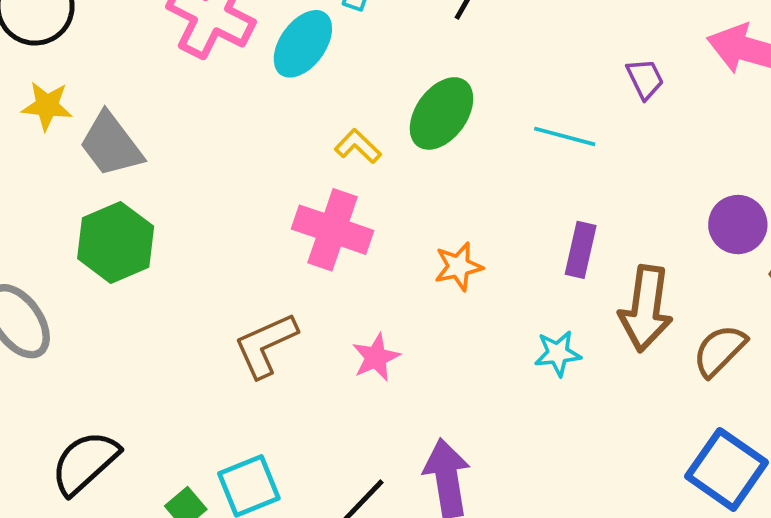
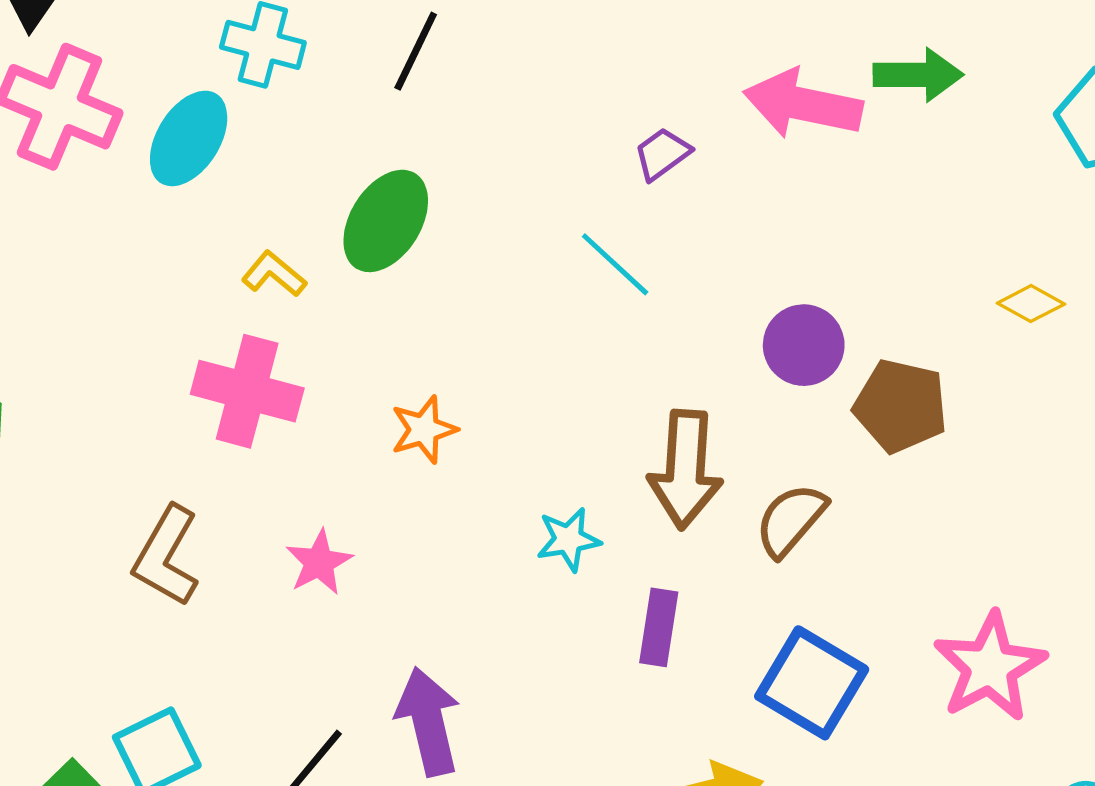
purple trapezoid: (645, 79) -> (662, 154), turned -96
cyan line: (565, 136) -> (615, 264), moved, turned 32
purple rectangle: (581, 250) -> (659, 627), moved
brown L-shape: (266, 345) -> (166, 556), turned -32

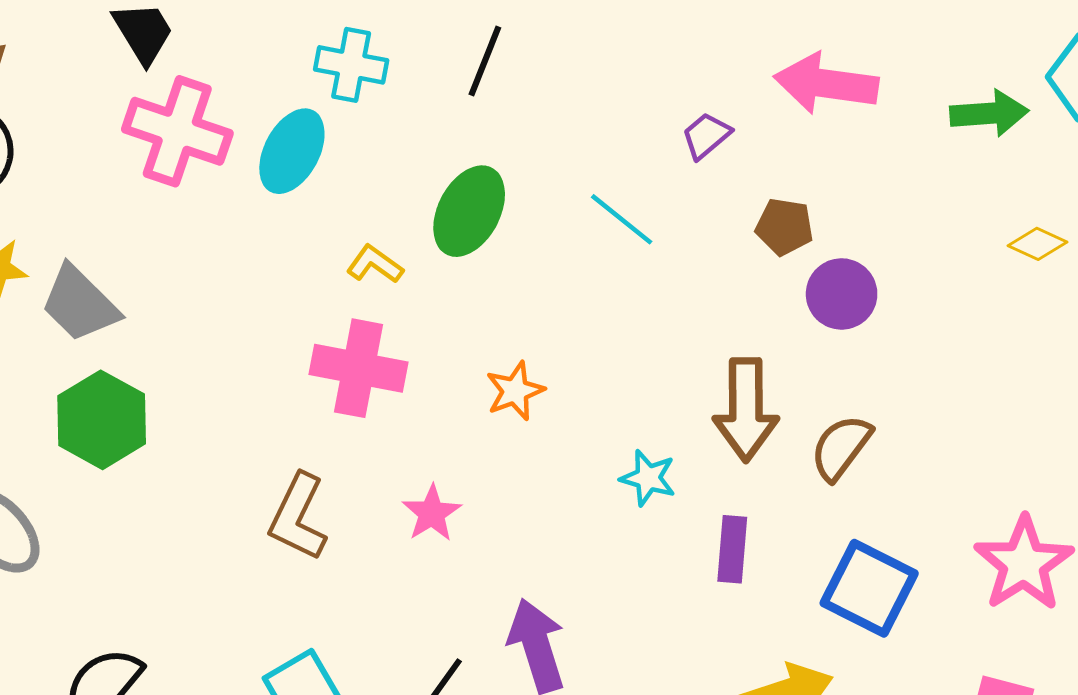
green arrow: (918, 75) -> (989, 113), moved
cyan line: (615, 264) -> (622, 219), moved
brown pentagon: (901, 406) -> (784, 227), moved, size x0.7
cyan star: (568, 539) -> (648, 478), turned 30

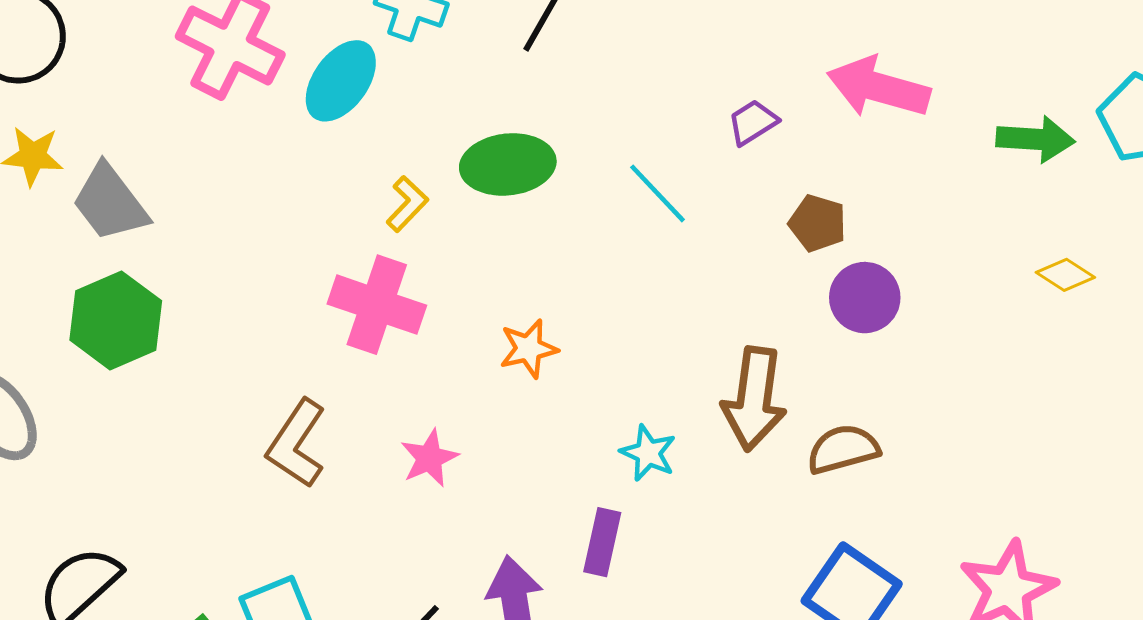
green ellipse: (469, 211) -> (508, 164), turned 48
yellow L-shape: (375, 264) -> (407, 204), turned 90
brown semicircle: (841, 447) -> (843, 449), turned 30
purple rectangle: (732, 549) -> (602, 542), moved

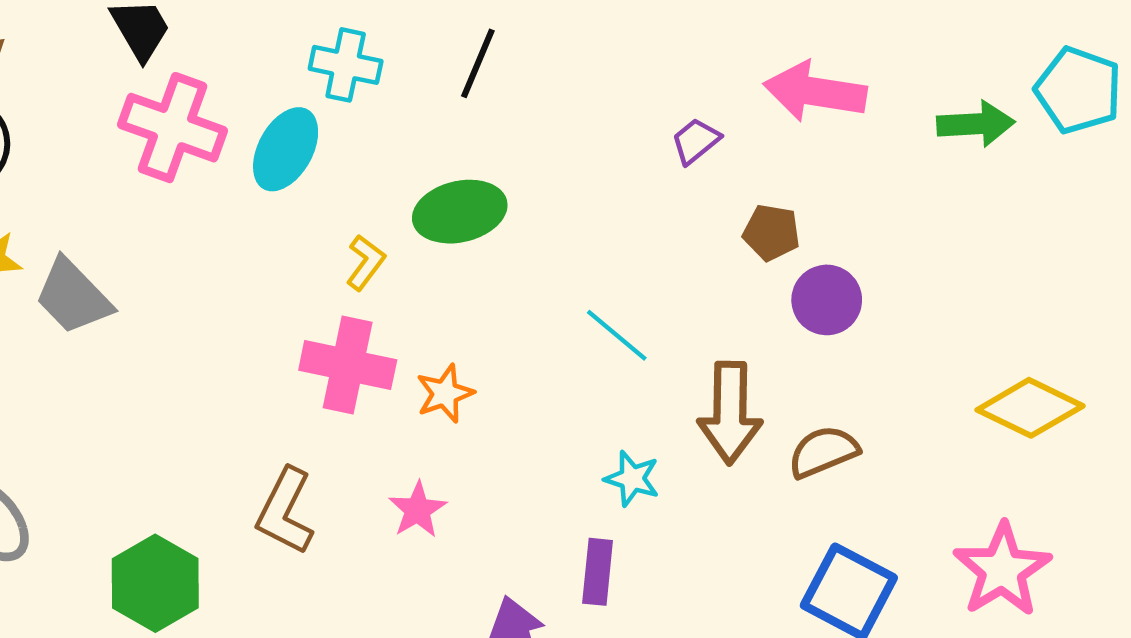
cyan line: (657, 193) -> (617, 335), moved
yellow diamond: (1065, 275) -> (1030, 408), moved, size x1.8
green hexagon: (116, 320) -> (155, 583), moved
orange star: (529, 349) -> (445, 393), moved

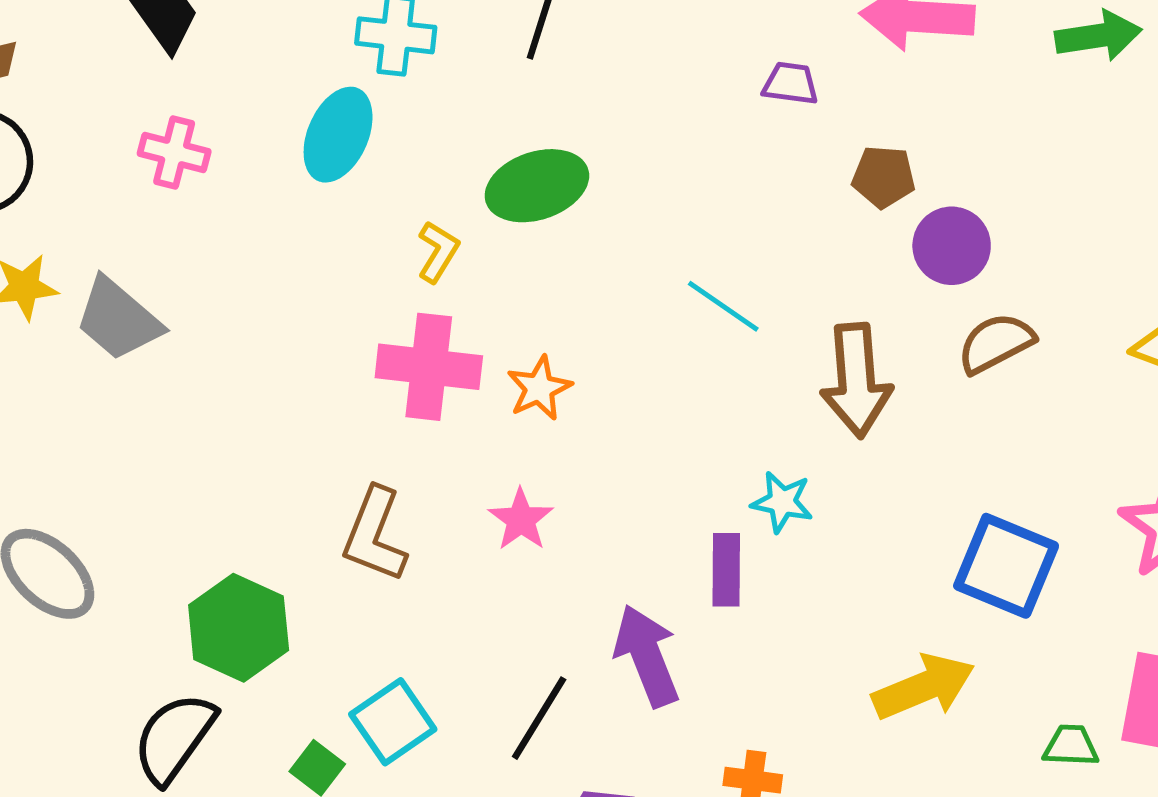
pink cross: (172, 128) -> (174, 153), moved, size x0.6
purple trapezoid: (696, 141) -> (790, 83), turned 52
brown semicircle: (823, 452) -> (996, 343), moved
cyan star: (632, 479) -> (782, 502), moved

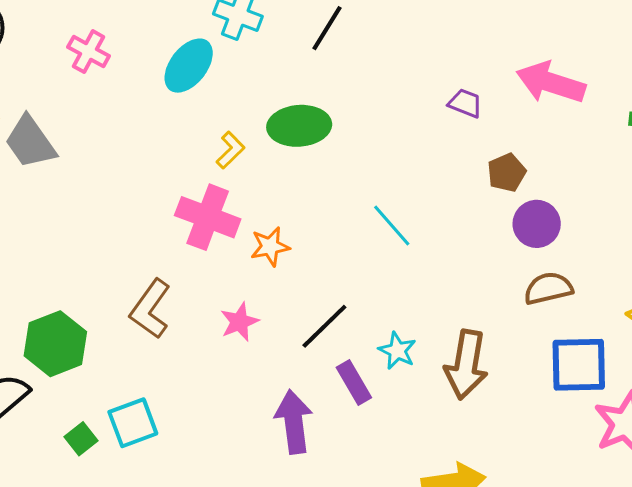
brown pentagon: (884, 177) -> (507, 173), turned 30
brown arrow: (856, 380) -> (466, 365), moved
blue square: (1006, 566) -> (579, 365), moved, turned -38
purple rectangle: (726, 570) -> (354, 383), turned -45
black line: (539, 718) -> (324, 326), moved

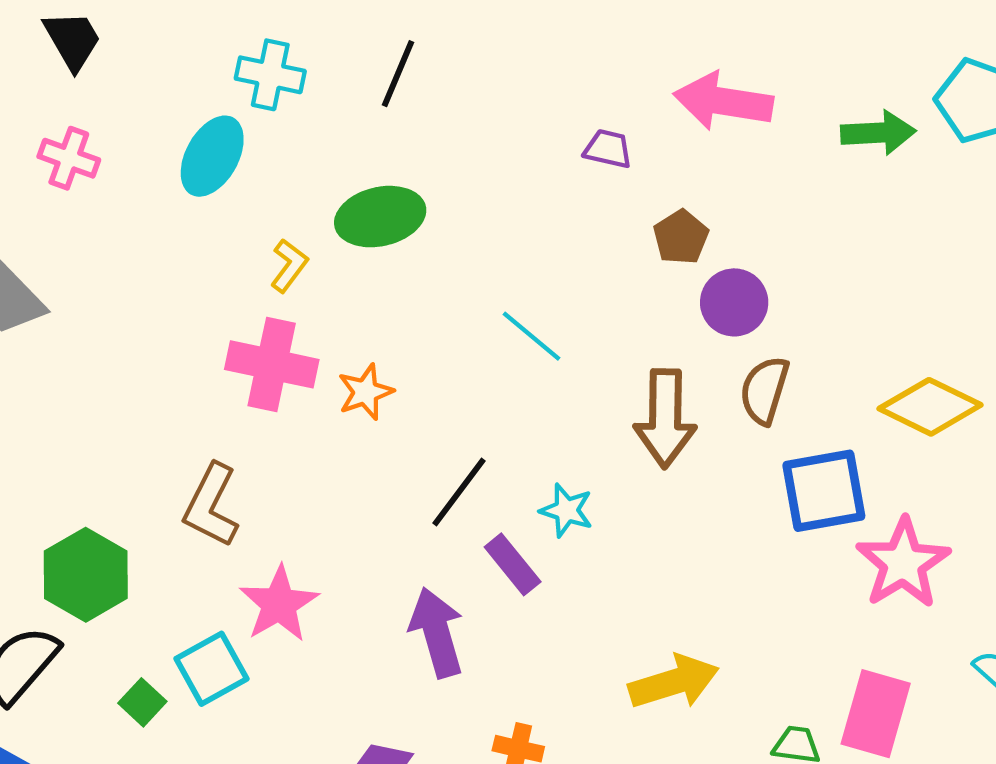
brown semicircle: (548, 288) -> (764, 390), turned -51
pink star: (239, 322) -> (279, 604), moved, size x1.4
brown arrow: (466, 365) -> (665, 418), moved

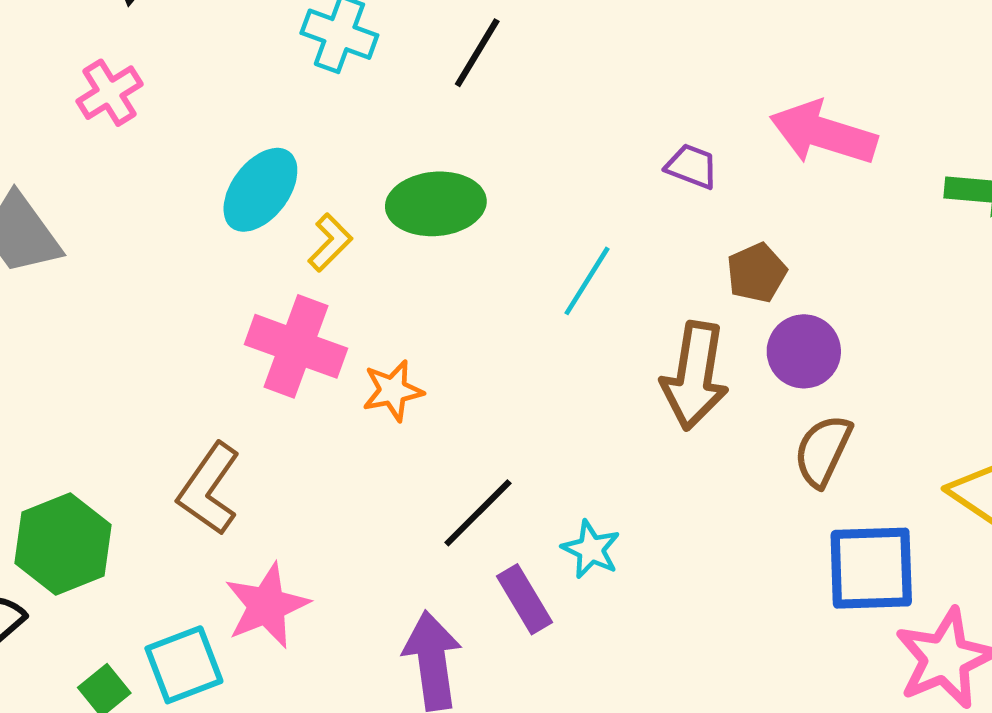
cyan ellipse: (212, 156) -> (260, 190), moved
pink cross: (69, 158) -> (110, 93), turned 30
cyan line: (531, 336) -> (587, 281), moved, turned 74
brown arrow: (665, 418) -> (695, 376), moved

